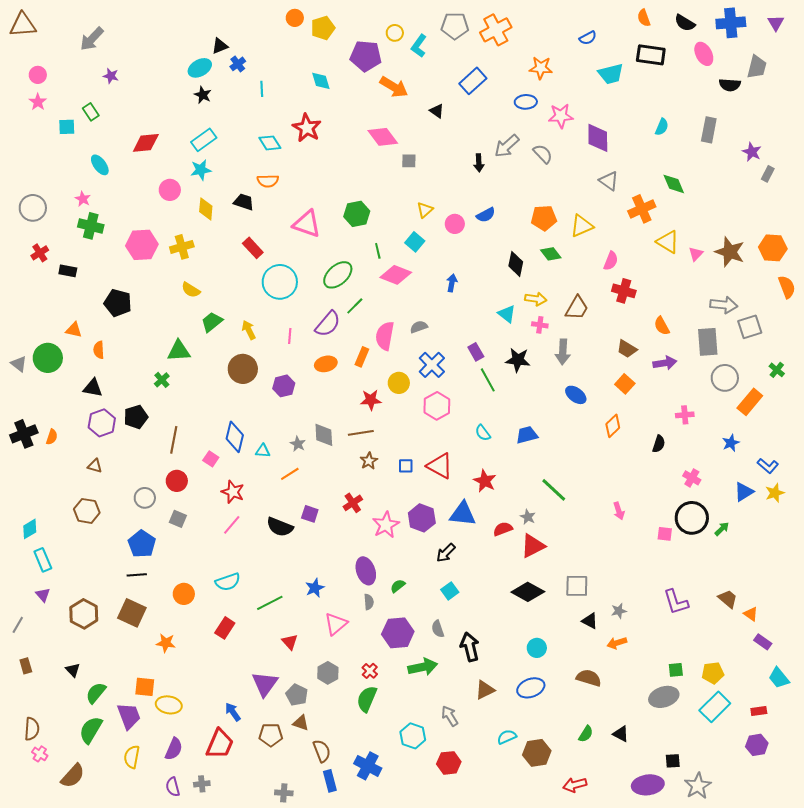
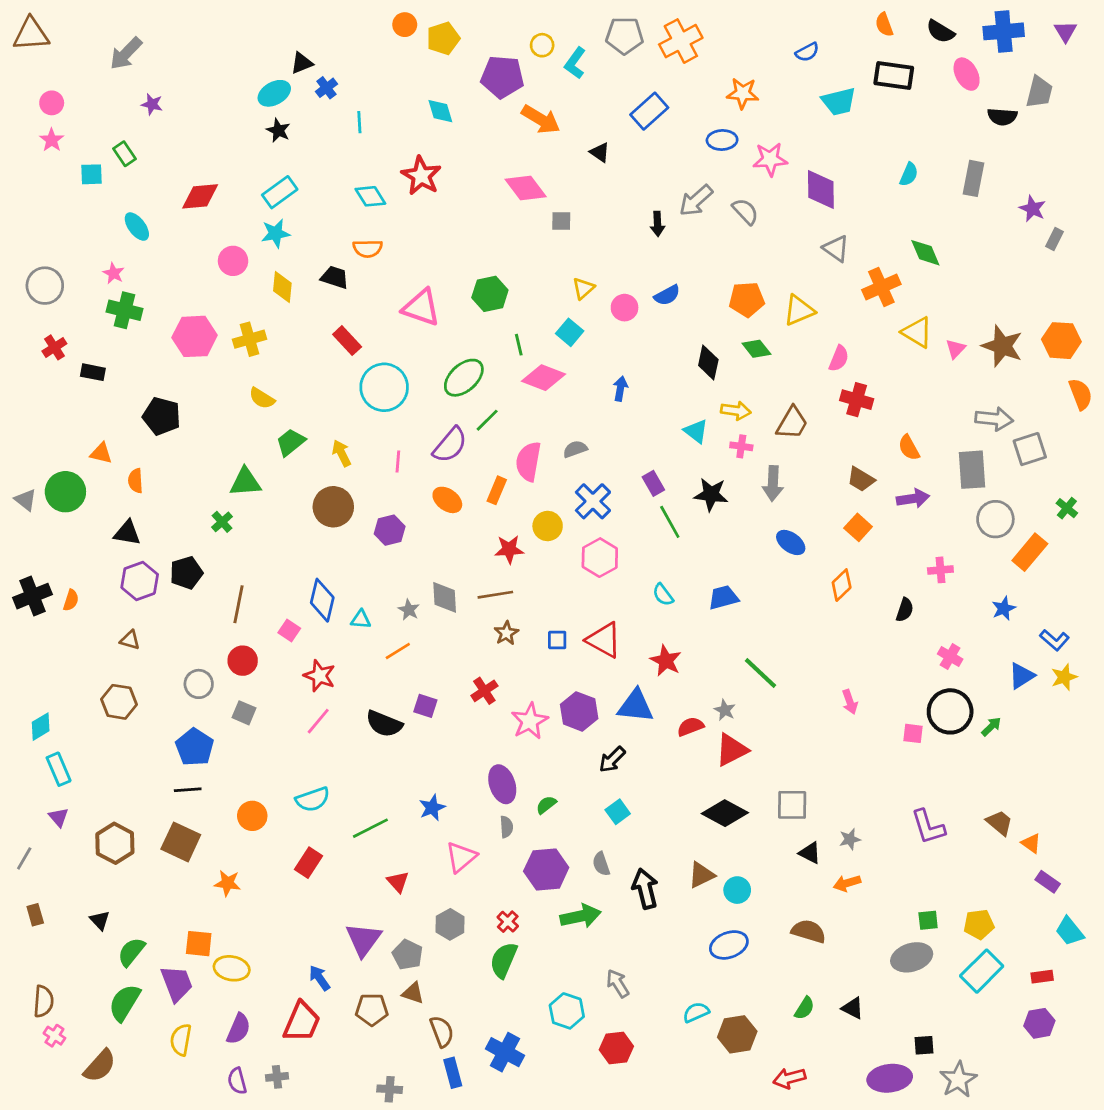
orange ellipse: (326, 364) -> (447, 500), turned 50
brown triangle: (485, 690) -> (701, 875), moved

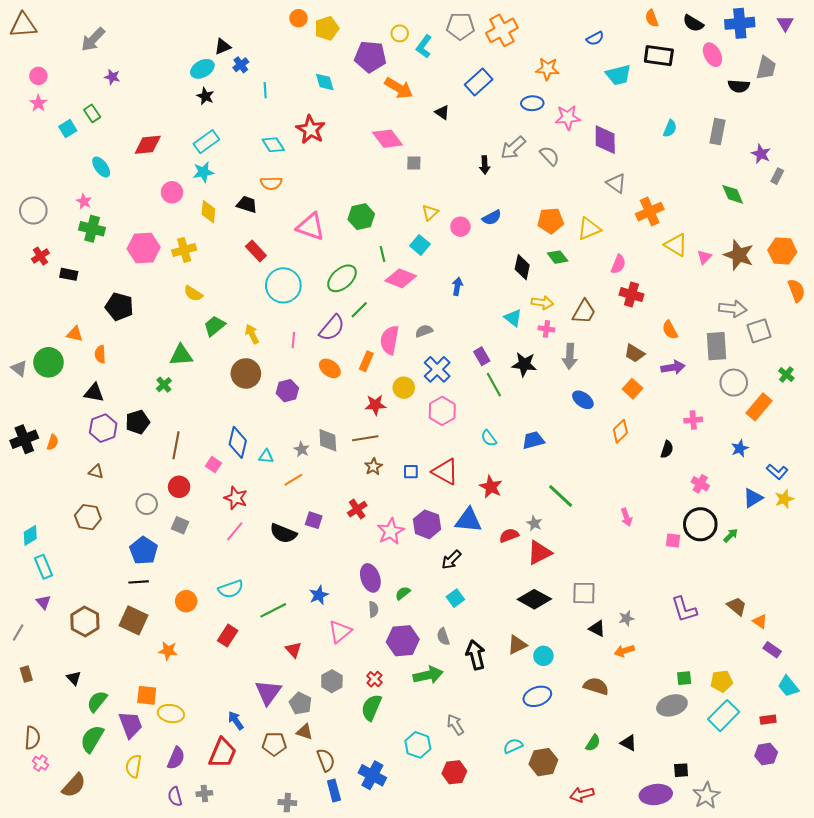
cyan square: (92, 174) -> (68, 129), turned -30
green diamond: (925, 253) -> (733, 194), moved

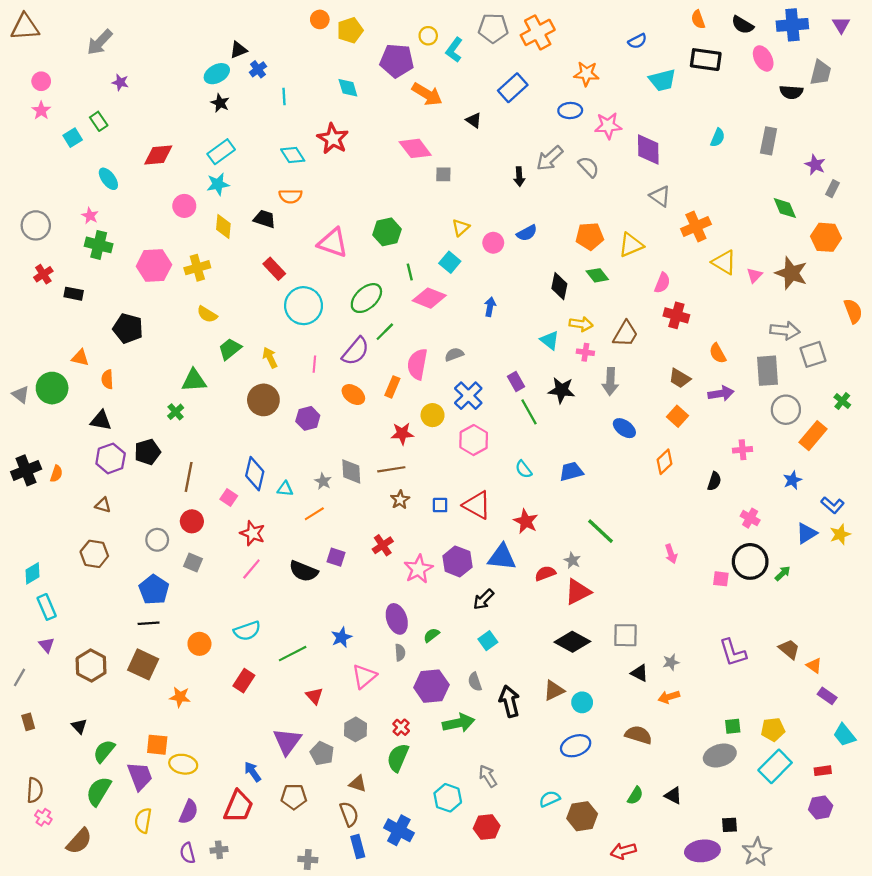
orange hexagon: (782, 251) -> (826, 237), moved
brown triangle: (305, 732) -> (358, 784), moved

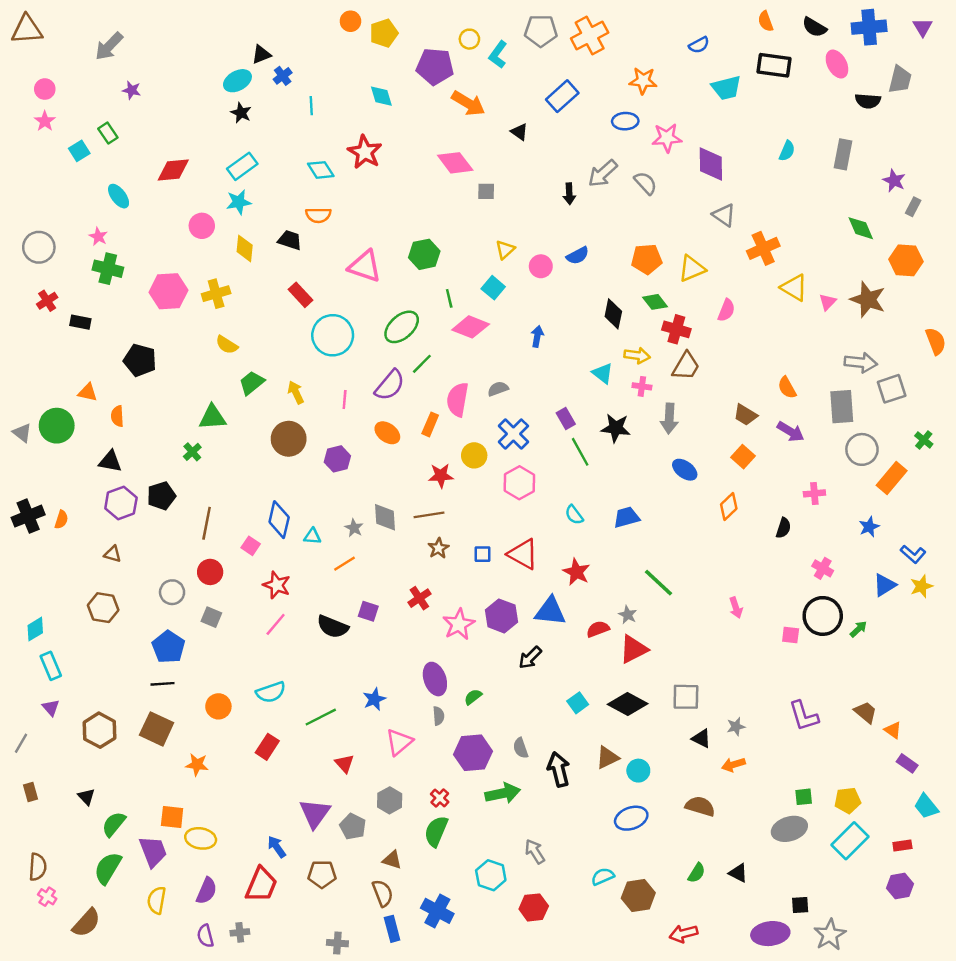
red cross: (676, 315) -> (676, 329), moved
purple arrow: (721, 393) -> (791, 432), turned 40
cyan square: (488, 641) -> (578, 703), moved

